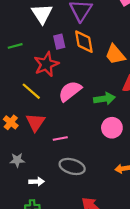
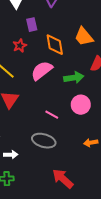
orange diamond: (84, 42) -> (55, 45), moved
red star: (46, 64) -> (20, 46), size x0.6
pink line: (60, 139) -> (52, 115), moved, turned 40

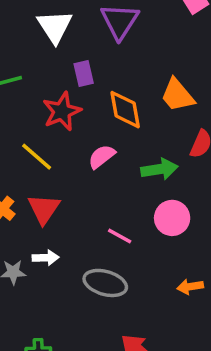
red star: (20, 46) -> (62, 111), size x1.5
pink semicircle: (42, 71) -> (102, 157), size x0.7
white arrow: (11, 155) -> (46, 258), moved

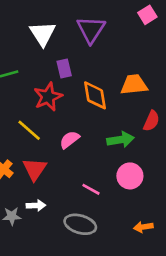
orange trapezoid: (177, 95) -> (134, 85), turned 124
pink semicircle: (102, 157) -> (69, 140), moved

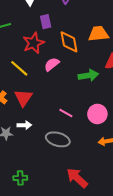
pink semicircle: (69, 140) -> (52, 64), moved
pink circle: (130, 176) -> (97, 114), moved

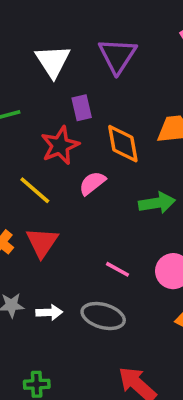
white arrow: (24, 125) -> (49, 312), moved

